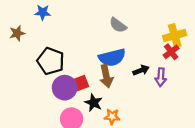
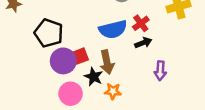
red cross: (171, 52) -> (141, 23), moved
brown arrow: (106, 76) -> (107, 62), moved
purple arrow: (161, 77) -> (160, 71), moved

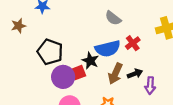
black arrow: (143, 43) -> (135, 74), moved
brown arrow: (107, 62) -> (115, 74), moved, turned 36
black star: (94, 77) -> (90, 61), moved

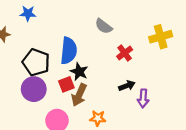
blue semicircle: (108, 49) -> (69, 51), moved, turned -70
brown arrow: (115, 74) -> (79, 95), moved
purple circle: (63, 77) -> (34, 89), moved

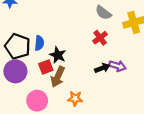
gray semicircle: (104, 26) -> (103, 13), moved
blue semicircle: (69, 51) -> (39, 43), moved, size x0.6
purple arrow: (143, 98) -> (117, 66), moved, turned -77

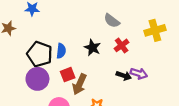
gray semicircle: (103, 13) -> (112, 21), moved
black star: (58, 55) -> (92, 48), moved
black arrow: (102, 68) -> (124, 76), turned 40

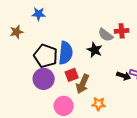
gray semicircle: (112, 21) -> (106, 35), moved
red cross: (122, 45) -> (122, 31), moved, turned 32
blue semicircle: (61, 51) -> (66, 53), size x1.6

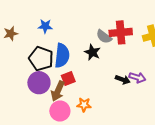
blue star: (39, 14) -> (45, 26), moved
red cross: (122, 31) -> (121, 32), size x1.5
brown arrow: (83, 84) -> (58, 91), moved
orange star: (99, 104) -> (84, 105), moved

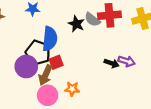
black star: (92, 52) -> (76, 24), moved
black pentagon: (41, 59) -> (38, 53), moved

